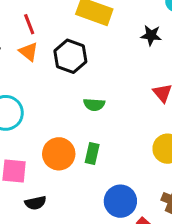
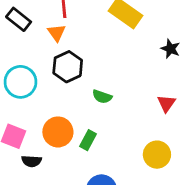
black hexagon: (70, 56) -> (68, 67), moved
black semicircle: (35, 203) -> (32, 161), moved

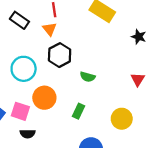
orange circle: (58, 132) -> (44, 98), moved
yellow circle: (157, 155) -> (122, 119), moved
black semicircle: (32, 161) -> (28, 134), moved

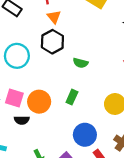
orange triangle: (49, 29) -> (54, 17), moved
orange circle: (44, 98) -> (39, 102), moved

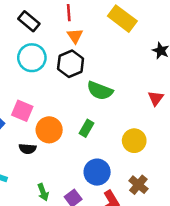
cyan circle: (17, 56) -> (32, 58), moved
green semicircle: (80, 63) -> (100, 91), size x1.5
pink square: (14, 98) -> (22, 111), moved

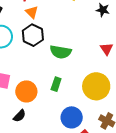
yellow circle: (134, 141) -> (96, 86), size x1.4
black semicircle: (28, 149) -> (19, 116), moved, turned -40

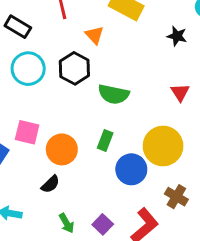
orange triangle: (32, 12) -> (94, 35), moved
blue circle: (72, 117) -> (131, 169), moved

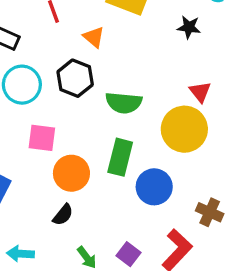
pink square: (27, 132) -> (42, 138), moved
green rectangle: (105, 141) -> (120, 157), size x1.5
yellow circle: (163, 146) -> (184, 129), moved

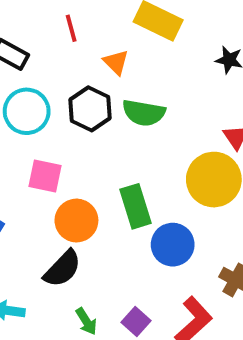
green semicircle: (124, 103) -> (144, 113), moved
green rectangle: (120, 157) -> (135, 206), turned -36
black semicircle: (63, 215) -> (62, 269), size x1.5

